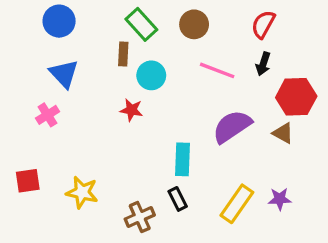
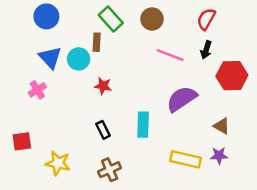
cyan circle: (151, 75) -> (79, 59), moved
brown triangle: (283, 133) -> (222, 126), moved
yellow star: (82, 192) -> (58, 163), moved
black rectangle: (178, 199) -> (103, 130), moved
yellow rectangle: (237, 204) -> (186, 159), turned 68

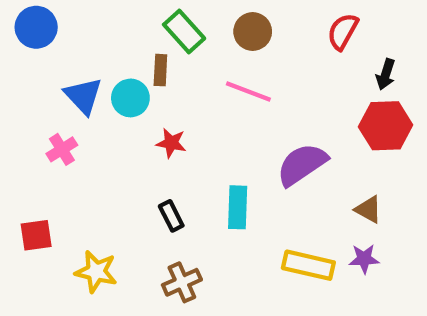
blue circle: (46, 16) -> (36, 27), moved
black arrow: (206, 50) -> (386, 74), moved
pink line: (170, 55) -> (248, 92), moved

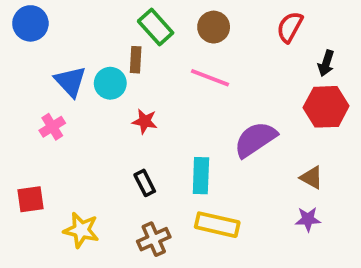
yellow rectangle: (308, 265) -> (217, 225), moved

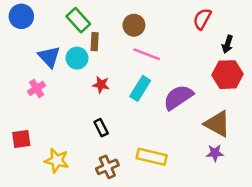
green rectangle: (156, 27) -> (78, 20), moved
brown circle: (214, 27) -> (134, 25), moved
cyan rectangle: (201, 176) -> (140, 88), moved, turned 30
brown triangle: (312, 178) -> (217, 124), size x1.6

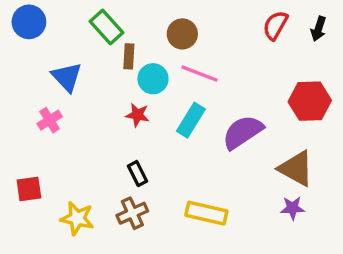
black arrow: (228, 44) -> (318, 29), moved
cyan circle: (77, 58) -> (153, 79), moved
brown cross: (107, 167) -> (132, 213), moved

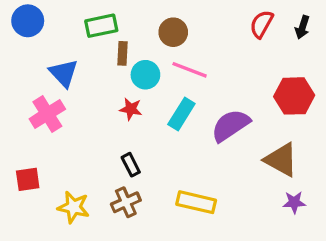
green rectangle: (106, 27) -> (101, 26), turned -60
pink cross: (50, 120) -> (47, 114), size x1.5
purple star: (293, 208) -> (294, 202), moved

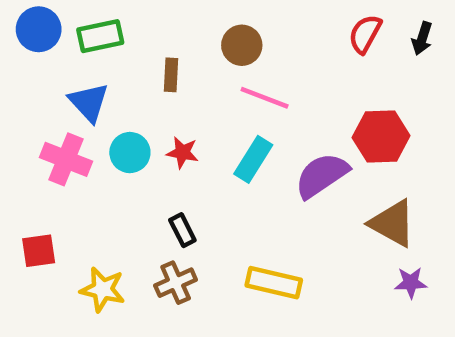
green rectangle: (101, 26) -> (100, 36), moved
cyan circle: (145, 75) -> (130, 153), moved
red hexagon: (294, 96) -> (381, 137), moved
pink cross: (47, 114) -> (66, 159), turned -36

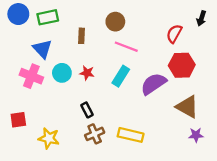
red semicircle: (365, 34) -> (174, 34), moved
brown cross: (176, 283) -> (95, 134), moved

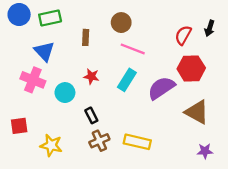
black arrow: (201, 18) -> (210, 28), moved
cyan circle: (62, 73) -> (65, 93), moved
purple star: (196, 135) -> (205, 151), moved

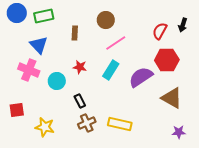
pink line: (133, 49) -> (116, 43), turned -55

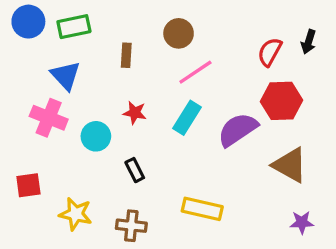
brown cross: (87, 123) -> (131, 226), moved, turned 30

